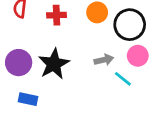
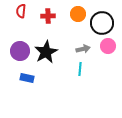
cyan line: (123, 79) -> (80, 69), moved, turned 56

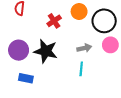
red cross: (48, 16) -> (54, 21), moved, turned -32
black star: (46, 52) -> (46, 51), turned -30

